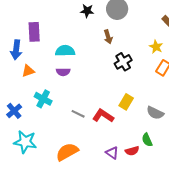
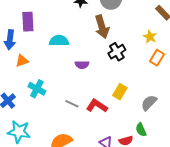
brown arrow: (108, 37) -> (102, 27), size x1.6
purple semicircle: (63, 72) -> (82, 65), moved
gray semicircle: (155, 113) -> (149, 103), turned 108

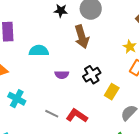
black cross: (117, 52) -> (92, 75), moved
yellow rectangle: (120, 92) -> (112, 92), moved

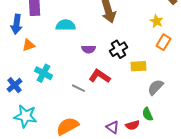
yellow rectangle: (112, 92) -> (138, 66), turned 56
red L-shape: (77, 116) -> (100, 76), moved

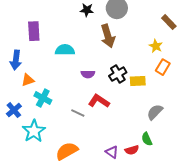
blue arrow: (16, 24) -> (16, 60), moved
orange triangle: (28, 45) -> (28, 80), moved
yellow rectangle: (138, 66) -> (138, 81), moved
cyan star: (26, 116) -> (34, 131), moved, turned 30

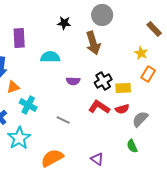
black star: (87, 10) -> (64, 23), moved
red L-shape: (99, 101) -> (99, 107), moved
red semicircle: (132, 150) -> (122, 109), moved

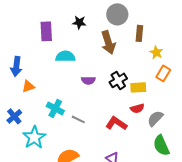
brown rectangle: (154, 29) -> (139, 33), moved, turned 49
purple rectangle: (19, 38) -> (46, 31), moved
cyan cross: (28, 105) -> (55, 108), moved
red L-shape: (99, 107) -> (116, 123), moved
green semicircle: (132, 146) -> (161, 145), moved, size x1.5

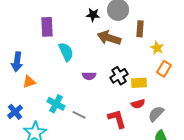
black star: (79, 22) -> (93, 15), moved
brown arrow: (108, 42) -> (109, 38), turned 125
cyan semicircle: (65, 56) -> (66, 52), turned 66
red L-shape: (116, 123) -> (117, 119), turned 40

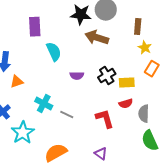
black star: (93, 15) -> (81, 15), size x1.5
brown rectangle: (140, 29) -> (138, 27), moved
gray semicircle: (156, 114) -> (144, 114), turned -42

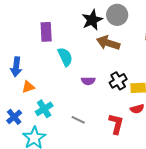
black star: (81, 15) -> (92, 20), turned -30
cyan cross: (44, 104) -> (44, 109), moved, turned 30
red L-shape: (105, 119) -> (116, 124), turned 30

